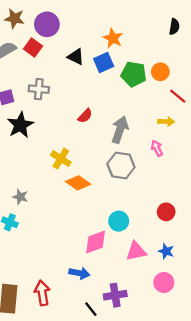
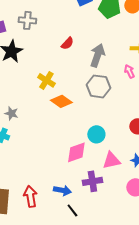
blue arrow: (79, 273) -> (62, 190), moved
purple cross: (115, 295) -> (92, 181), moved

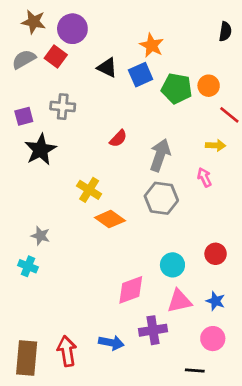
cyan circle: (96, 134) -> (172, 265), moved
black line: (72, 210) -> (195, 370), moved, turned -48

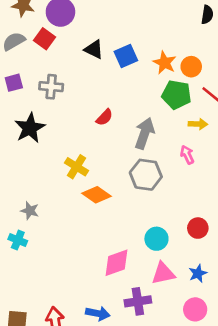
orange star: (152, 45) -> (164, 63), moved
green pentagon: (177, 88) -> (177, 95), moved
purple square: (24, 116) -> (14, 83), moved
blue star: (216, 301) -> (198, 273), turned 30

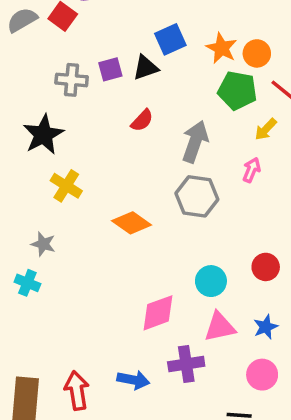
black triangle: (94, 49) -> (146, 68), moved, turned -45
purple square: (14, 83) -> (110, 69), moved
yellow arrow: (198, 124) -> (266, 129), turned 132
pink arrow: (187, 155) -> (252, 170), turned 48
yellow cross: (76, 167) -> (66, 186), moved

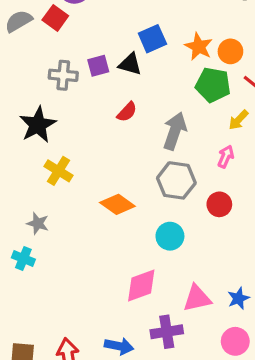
black triangle: (146, 68) -> (130, 64), turned 35
red circle: (266, 267) -> (219, 204), moved
cyan circle: (211, 281) -> (170, 236), moved

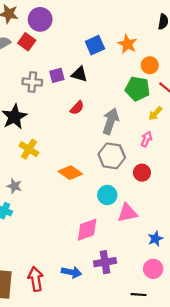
blue square: (152, 39) -> (95, 45), moved
orange star: (199, 47) -> (127, 44), moved
pink triangle: (197, 298) -> (127, 213), moved

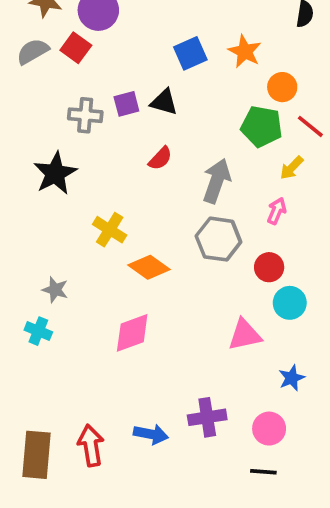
yellow cross: (29, 149) -> (110, 230), moved
cyan circle: (107, 195) -> (290, 303), moved
pink diamond: (87, 230) -> (132, 333), moved
pink circle: (153, 269) -> (269, 429), moved

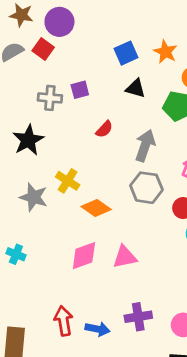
black triangle: (164, 102) -> (136, 88), moved
gray star: (55, 290) -> (34, 197), moved, size x1.5
pink triangle: (245, 335) -> (125, 257), moved
red arrow: (91, 445) -> (64, 321), moved

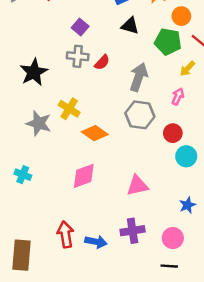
purple square: (80, 90) -> (80, 27), turned -35
gray cross: (50, 98) -> (78, 56), moved
pink triangle: (125, 257) -> (137, 186), moved

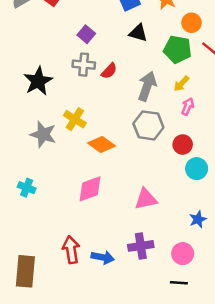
yellow arrow: (187, 68) -> (181, 84), moved

